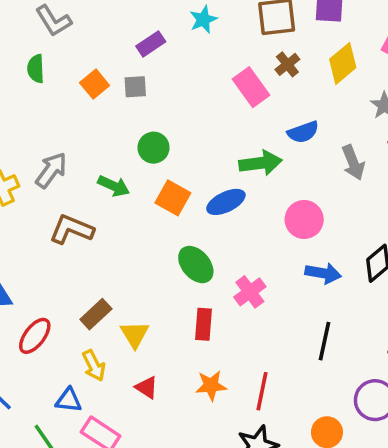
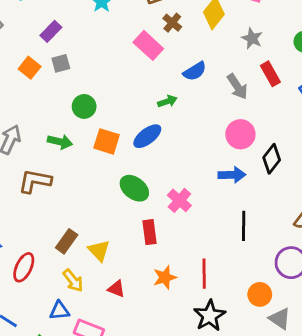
purple rectangle: (151, 44) -> (51, 31), moved
green arrow: (260, 163) -> (167, 101), size x0.6
pink circle: (304, 219) -> (240, 134), moved

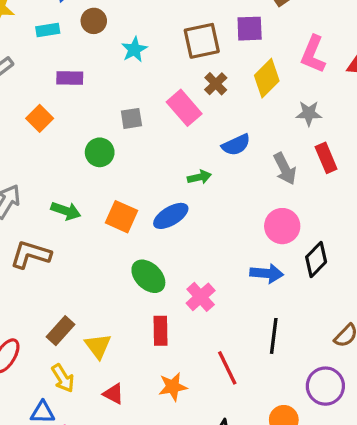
purple rectangle: (51, 31) -> (70, 78), turned 40
gray star: (252, 38) -> (309, 113), turned -30
gray square: (61, 63) -> (131, 118), moved
green circle: (84, 106) -> (100, 152), moved
red line: (204, 274) -> (227, 368), moved, turned -32

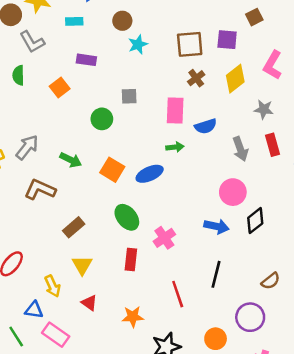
brown circle: (94, 21) -> (122, 21), moved
pink rectangle: (184, 108) -> (175, 110), moved, turned 36
brown rectangle: (60, 331) -> (74, 227), moved
orange star: (173, 387) -> (133, 317), moved

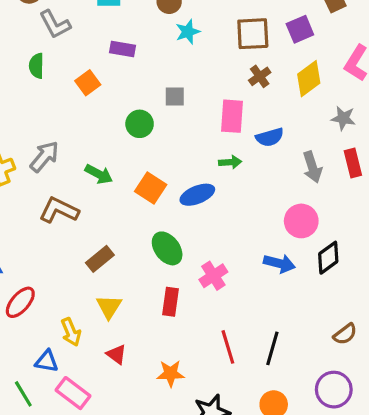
purple square: (227, 40) -> (300, 29), turned -30
black line: (216, 274) -> (272, 348), moved
purple circle: (250, 317) -> (334, 390), moved

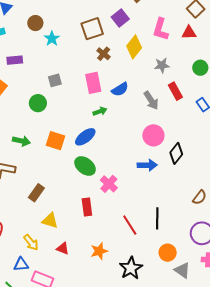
green ellipse: (167, 248) -> (85, 166), moved
yellow triangle: (109, 307) -> (50, 221), turned -30

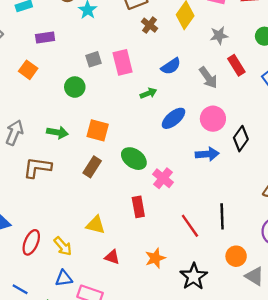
pink rectangle: (93, 83) -> (123, 62), moved
blue ellipse: (85, 137) -> (173, 118), moved
brown rectangle: (36, 193) -> (92, 167), moved
yellow arrow: (31, 242) -> (63, 246), moved

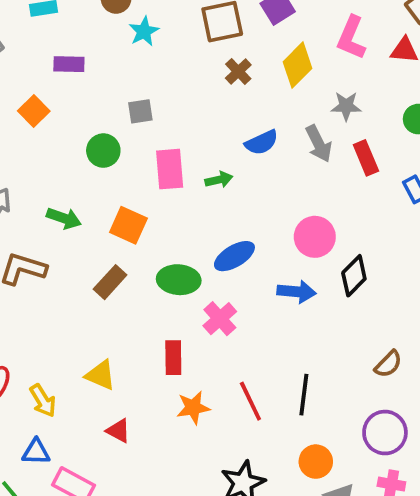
pink rectangle: (123, 62) -> (170, 169), moved
gray arrow: (208, 78) -> (319, 144), moved
blue ellipse: (173, 118) -> (234, 256), moved
green ellipse: (134, 159) -> (179, 280), turned -40
orange star: (155, 258) -> (193, 408), moved

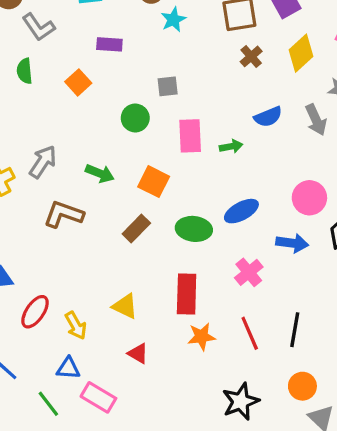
pink cross: (220, 319) -> (249, 272), moved
red rectangle: (173, 358) -> (187, 294), size x1.4

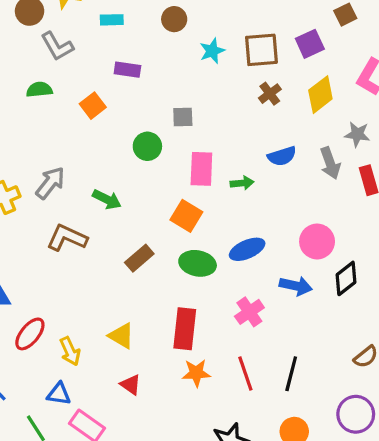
cyan star: (173, 20) -> (212, 51), moved
green semicircle: (25, 71) -> (39, 90), turned 85
orange square: (154, 182) -> (186, 216), moved

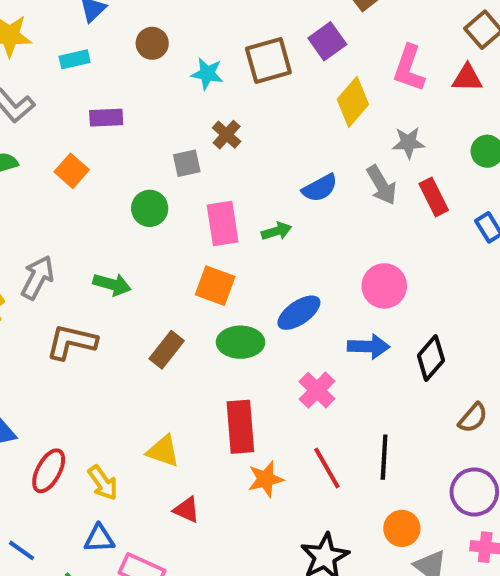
cyan star: (212, 51) -> (207, 74), turned -30
brown cross: (270, 94) -> (227, 135), moved
black diamond: (346, 278) -> (431, 358), moved

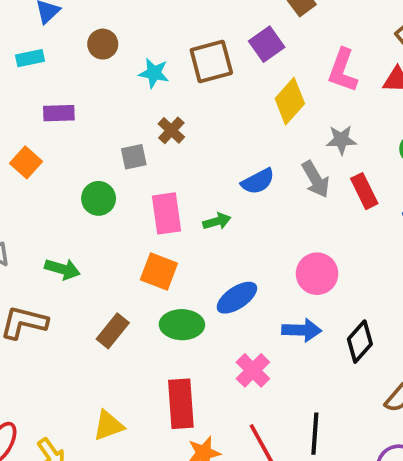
yellow triangle: (163, 451) -> (108, 426), turned -40

